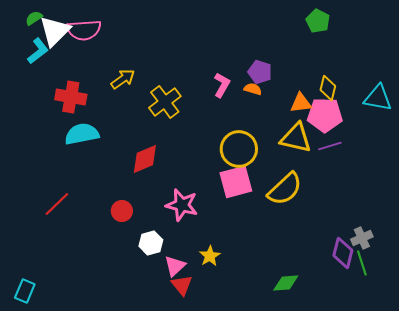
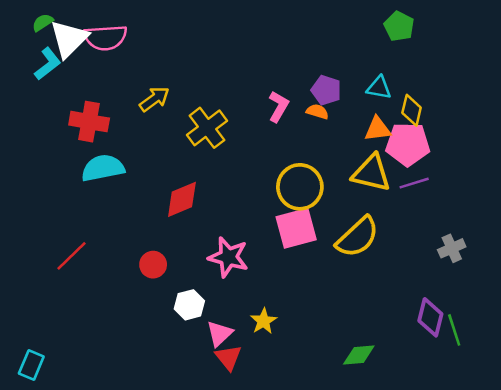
cyan triangle: (378, 98) -> (379, 88), moved, size x0.7
gray cross: (362, 238) -> (452, 248), moved

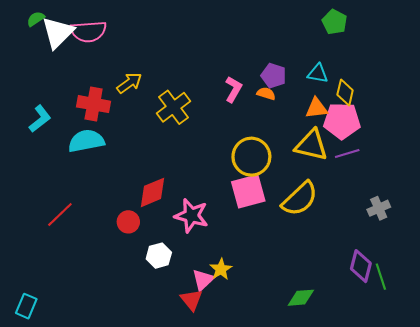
cyan L-shape: (48, 64) -> (40, 119), moved
red cross: (89, 122) -> (94, 104), moved
red diamond: (182, 199) -> (152, 192), moved
pink triangle: (220, 334) -> (203, 280), moved

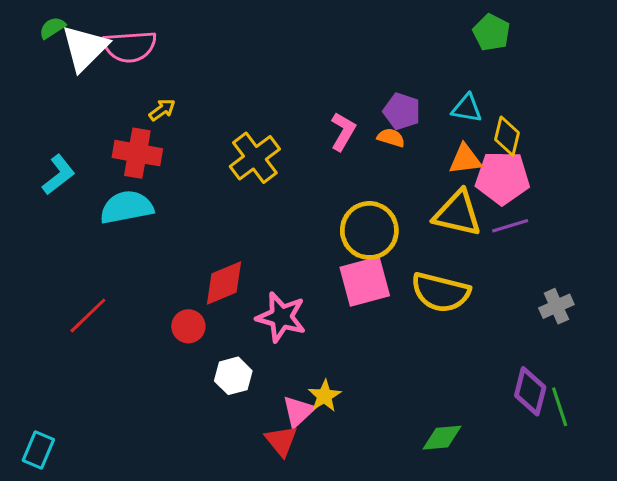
yellow arrow: (129, 83) -> (162, 110), moved, size x0.7
yellow semicircle: (300, 199) -> (440, 292), turned 57

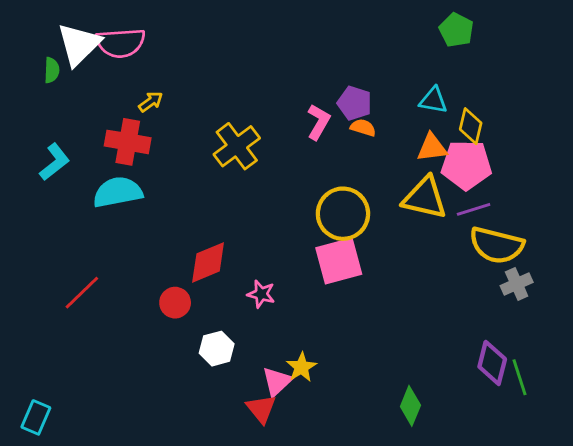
green semicircle: (52, 28) -> (52, 70), moved, turned 125
purple pentagon: (402, 111) -> (354, 103), moved
yellow semicircle: (440, 292) -> (497, 245), moved
pink star: (281, 317) -> (261, 294), size x0.6
green diamond: (442, 438) -> (410, 406), turned -63

